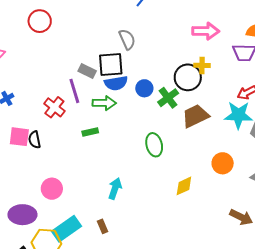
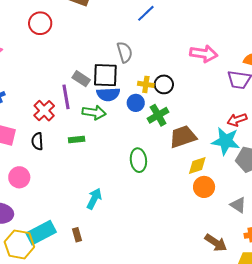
yellow cross: (202, 65) -> (146, 84), moved
black circle: (188, 77) -> (164, 84), moved, size x0.7
black semicircle: (35, 140) -> (37, 141), moved
yellow diamond: (184, 186) -> (197, 166), moved
pink circle: (52, 189) -> (19, 177), moved

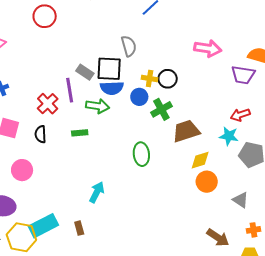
cyan star: (226, 141) -> (229, 136), size x0.7

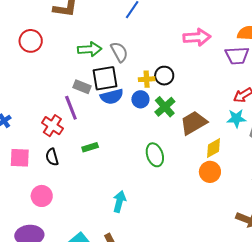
green arrow: (98, 106) -> (90, 49), moved
orange circle: (207, 182) -> (210, 172), moved

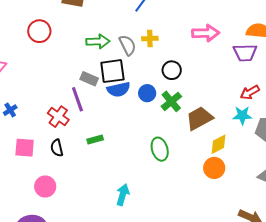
yellow cross: (147, 79) -> (150, 38), moved

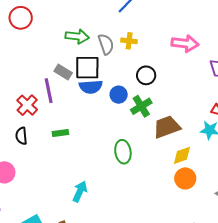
orange circle: (214, 168) -> (185, 178), moved

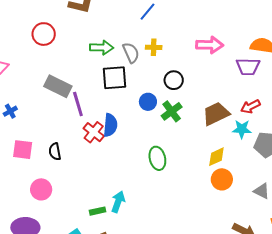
gray rectangle: (63, 72) -> (58, 86), moved, size x1.5
blue semicircle: (91, 87) -> (110, 125), moved, turned -75
red cross: (27, 105) -> (94, 132), moved
brown trapezoid: (167, 127) -> (216, 114), moved
green rectangle: (60, 133) -> (98, 211), moved

